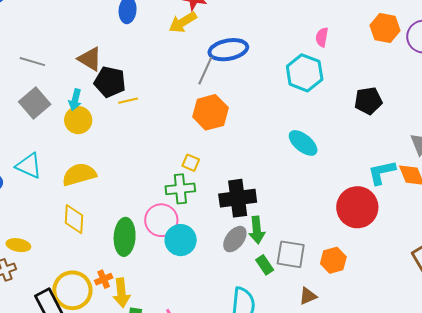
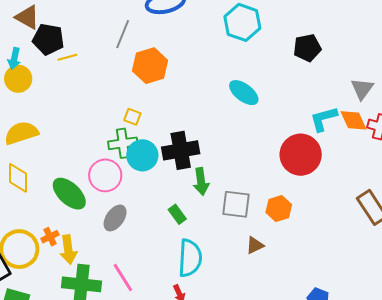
gray line: (205, 71) -> (123, 34), moved
green ellipse: (125, 237) -> (69, 194), turned -48
gray ellipse: (235, 239) -> (115, 218), moved
cyan circle: (181, 240) -> (142, 155), moved
green rectangle: (265, 265) -> (177, 214), moved

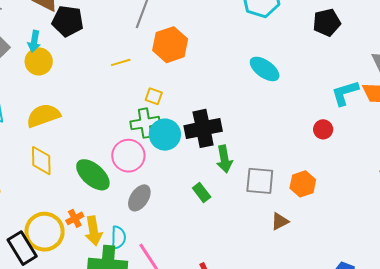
yellow line: (67, 57) -> (121, 62), moved
red circle: (301, 155) -> (323, 129), size x0.5
cyan semicircle: (190, 258) -> (118, 237), moved, size x0.6

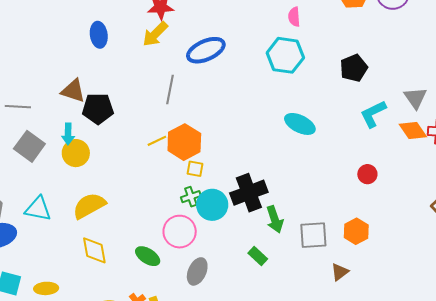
orange hexagon: (170, 45) -> (184, 142), moved
cyan L-shape: (345, 93) -> (373, 114), moved
green cross: (145, 123) -> (191, 197), size x0.7
green ellipse: (93, 175) -> (148, 256), size x0.7

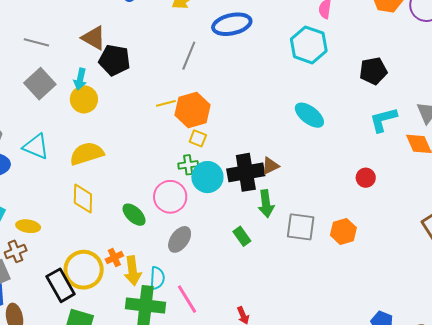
brown triangle: (340, 272) -> (270, 166), moved

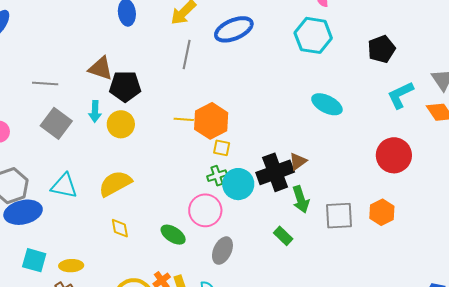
gray line: (189, 56) -> (187, 54), moved
yellow circle: (84, 99) -> (121, 124), moved
yellow line: (166, 103) -> (184, 119), turned 30
red circle: (366, 178) -> (394, 155), size x1.8
yellow diamond: (83, 198) -> (120, 228), size x0.7

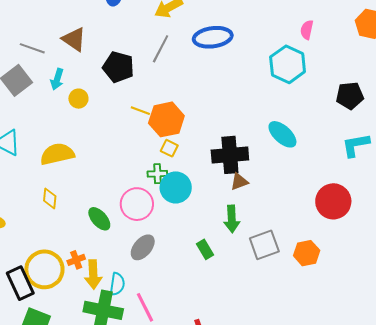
gray line: (45, 83) -> (32, 48), moved
black pentagon: (125, 86) -> (118, 67), moved
yellow circle: (121, 124) -> (78, 99), size x0.7
black cross: (275, 172) -> (230, 155), moved
gray square: (339, 216) -> (264, 245), turned -32

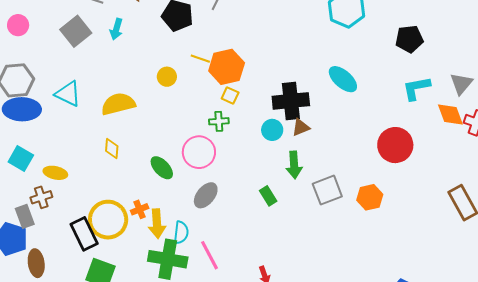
yellow circle: (78, 99) -> (167, 77), moved
cyan circle: (176, 187) -> (272, 130), moved, size x0.7

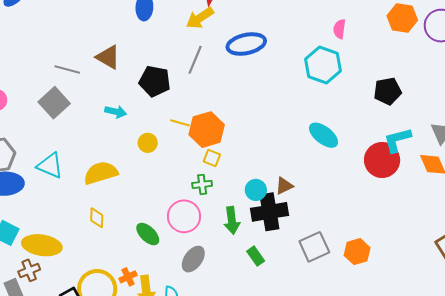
cyan arrow: (116, 29) -> (116, 112), moved, turned -90
black cross: (291, 101) -> (269, 212), moved
red circle: (395, 145) -> (382, 160), moved
green arrow: (294, 165) -> (232, 220), moved
yellow ellipse: (55, 173) -> (42, 245), size x1.6

